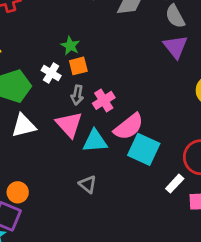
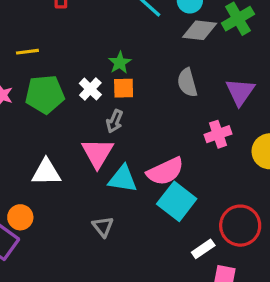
gray semicircle: (175, 16) -> (187, 83), moved
pink cross: (104, 100) -> (218, 134), moved
white triangle: (24, 126) -> (46, 172), moved

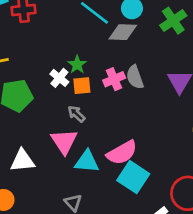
gray diamond: (200, 30) -> (123, 32), moved
white cross: (90, 89) -> (59, 78), moved
gray arrow: (115, 121) -> (76, 114), turned 114
pink cross: (218, 134) -> (114, 79), moved

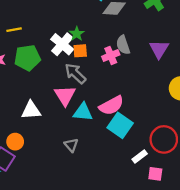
white cross: (59, 78) -> (62, 44), size x1.5
pink cross: (114, 79) -> (111, 56), moved
gray arrow: (76, 114) -> (75, 73), size x1.5

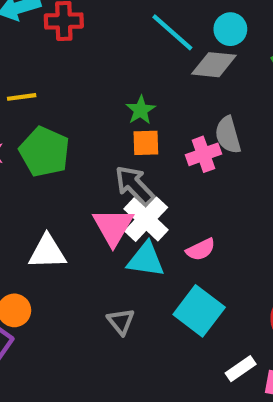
white cross: (62, 44) -> (146, 219), moved
green pentagon: (27, 58) -> (45, 152), turned 30
pink semicircle: (111, 105) -> (201, 250), size x0.6
cyan square: (120, 125) -> (199, 311), moved
white rectangle: (140, 156) -> (241, 369), moved

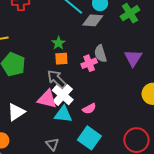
pink triangle: (113, 227) -> (47, 99), turned -45
white triangle: (47, 252) -> (16, 112), turned -30

